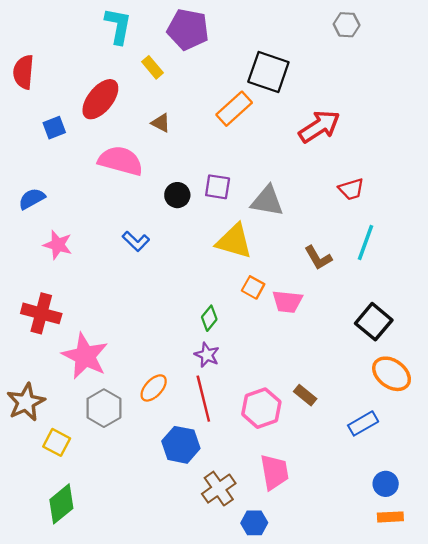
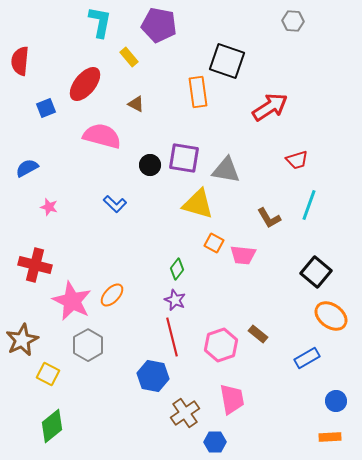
orange rectangle: (234, 109) -> (198, 92), turned -56
purple square: (218, 187) -> (184, 158), size x1.4
pink star: (58, 245) -> (49, 207), size x0.7
orange ellipse: (154, 388) -> (112, 295), moved
blue circle: (386, 484) -> (336, 401), moved

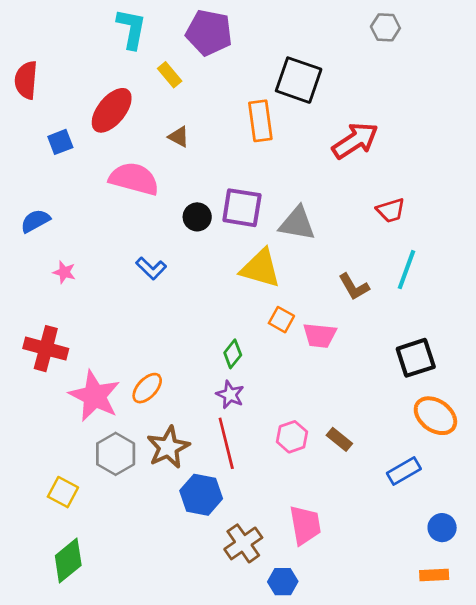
black square: (316, 272) -> (416, 358), turned 32
brown star: (22, 340) -> (168, 447), moved
pink hexagon: (221, 345) -> (292, 437), moved, size x0.7

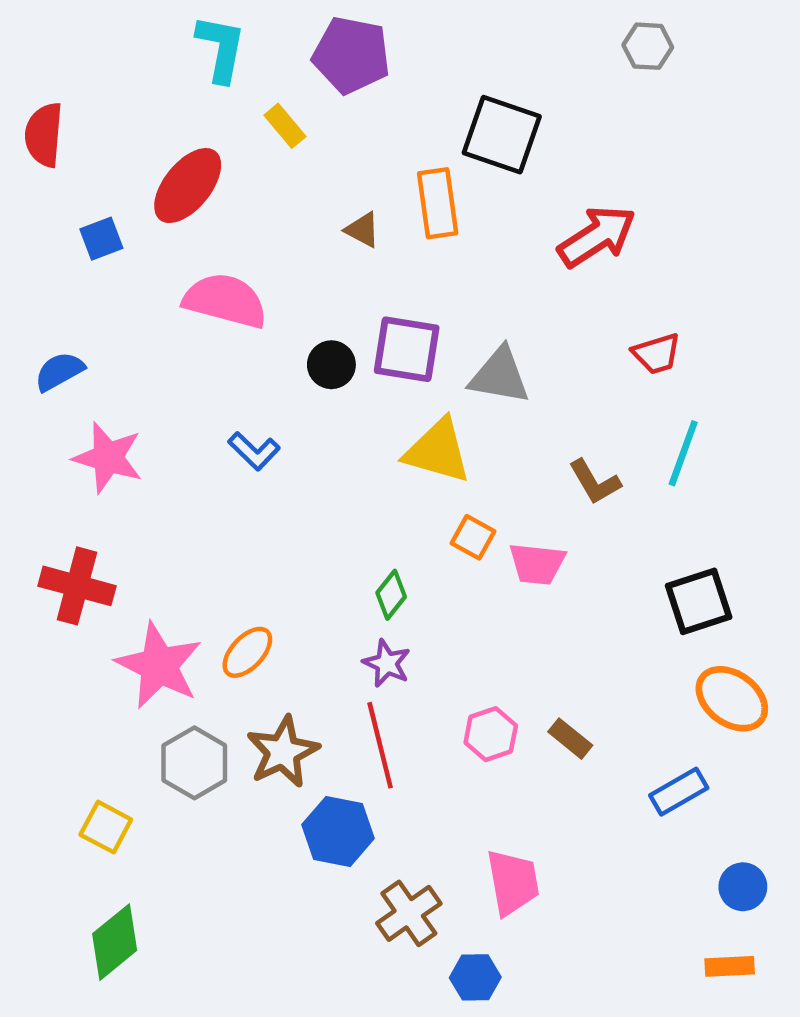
brown triangle: (179, 137) -> (362, 230), moved
pink star: (64, 272) -> (108, 458), size x1.8

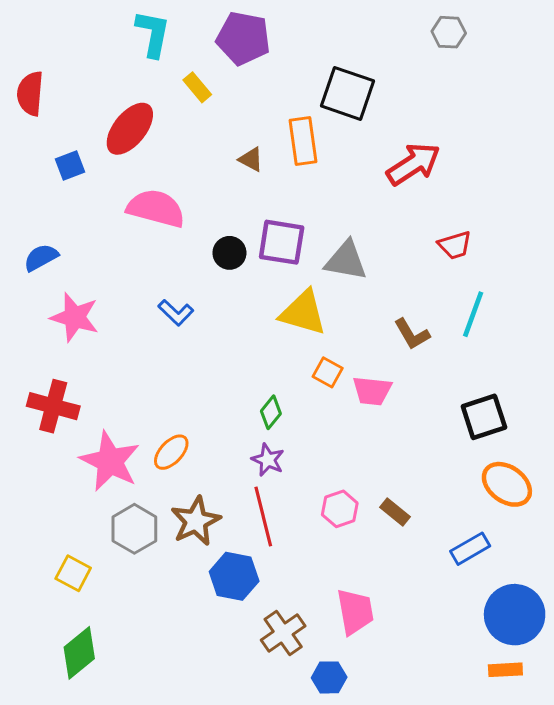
blue circle: (743, 887) -> (515, 615), size x1.8

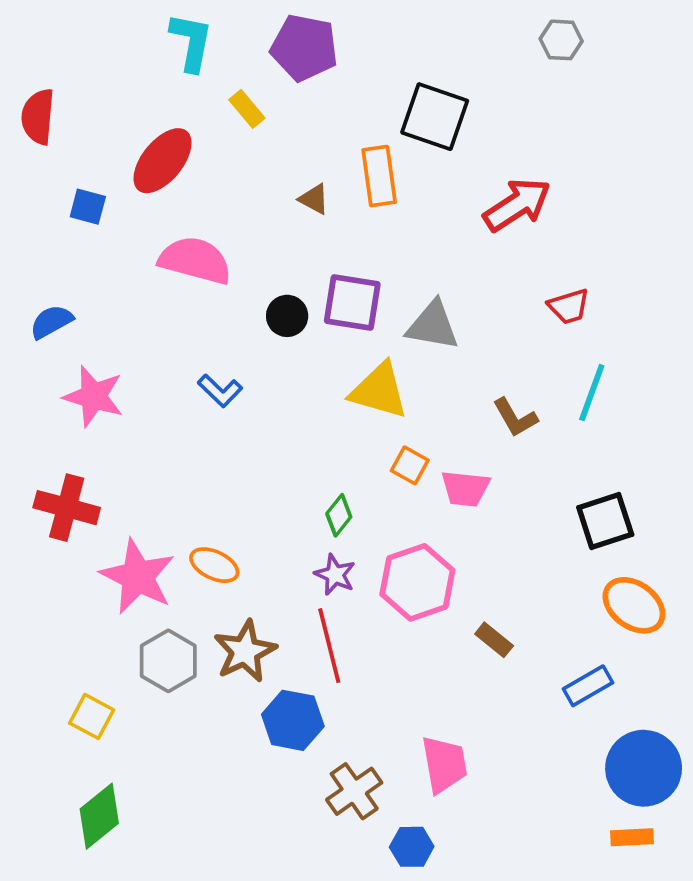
blue square: (70, 165) -> (88, 207), turned 36
orange ellipse: (171, 452) -> (214, 565), turned 72
pink hexagon: (340, 509) -> (417, 582), moved, size x1.6

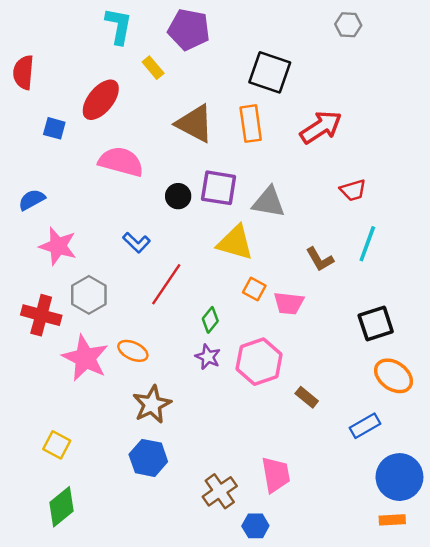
orange rectangle: (379, 176) -> (251, 124), moved
brown triangle: (314, 199) -> (195, 124), size x2.0
red line: (329, 646) -> (166, 284), moved, turned 48
gray hexagon: (168, 661) -> (89, 295), moved
blue hexagon: (293, 720) -> (148, 458), moved

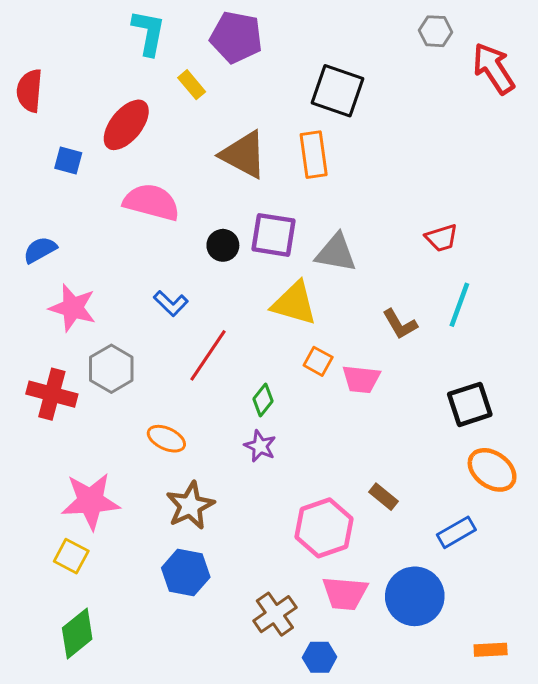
red arrow: (321, 127) -> (494, 68), moved, turned -90
pink star: (85, 358) -> (91, 501), moved, turned -30
pink hexagon: (259, 362) -> (324, 528), moved
pink trapezoid: (276, 475) -> (345, 593), turned 105
blue circle: (399, 477) -> (415, 596), moved

